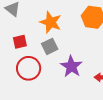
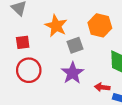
gray square: (50, 46) -> (75, 45), moved

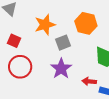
orange star: (56, 26) -> (45, 25), turned 30
red square: (23, 42) -> (14, 41), turned 32

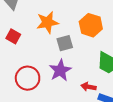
red circle: (20, 67) -> (28, 78), moved

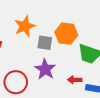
orange hexagon: (91, 25) -> (66, 34), moved
gray square: (65, 43) -> (45, 43), turned 35

